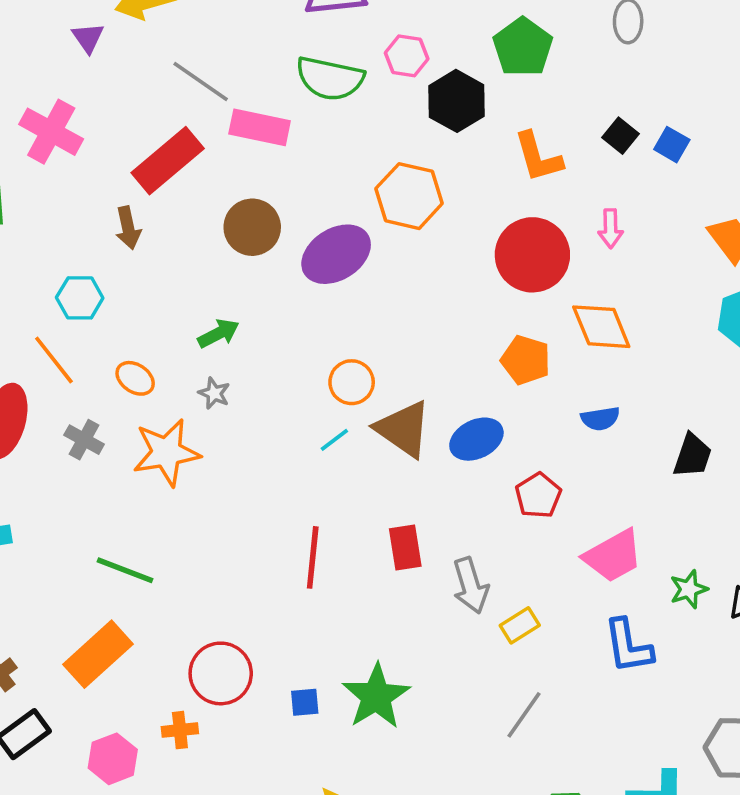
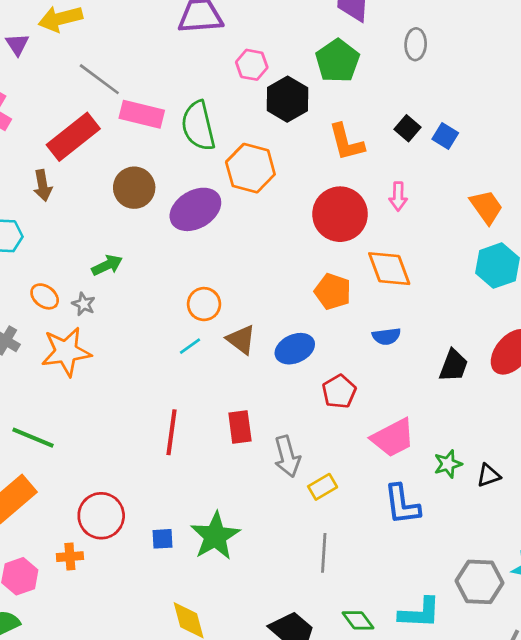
green semicircle: (330, 78) -> (198, 126), moved, turned 63
gray star: (214, 393) -> (84, 304), moved
brown triangle: (403, 429) -> (241, 340), size x0.7
gray line: (524, 715) -> (324, 553), turned -33

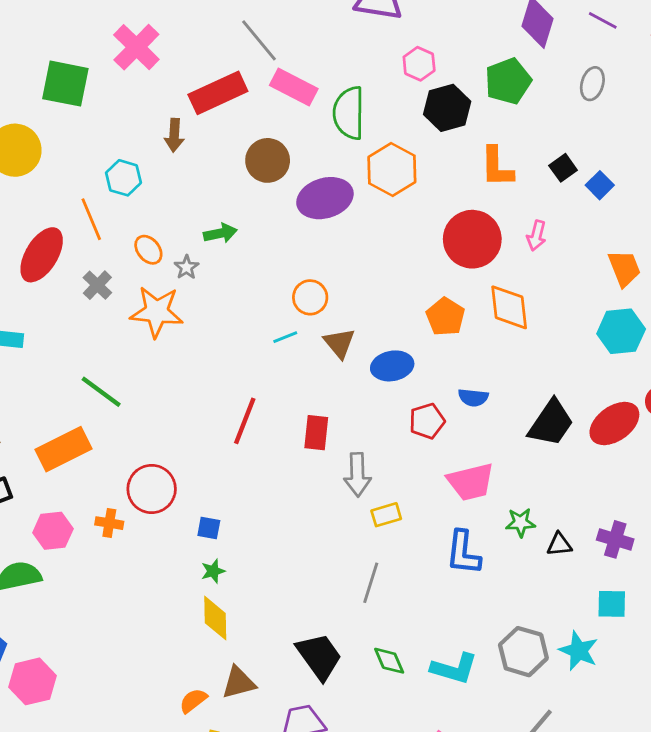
blue semicircle: (386, 336) -> (473, 398), moved
black trapezoid: (454, 366) -> (551, 423), size x1.4
green star: (215, 536) -> (213, 571), moved, size x0.5

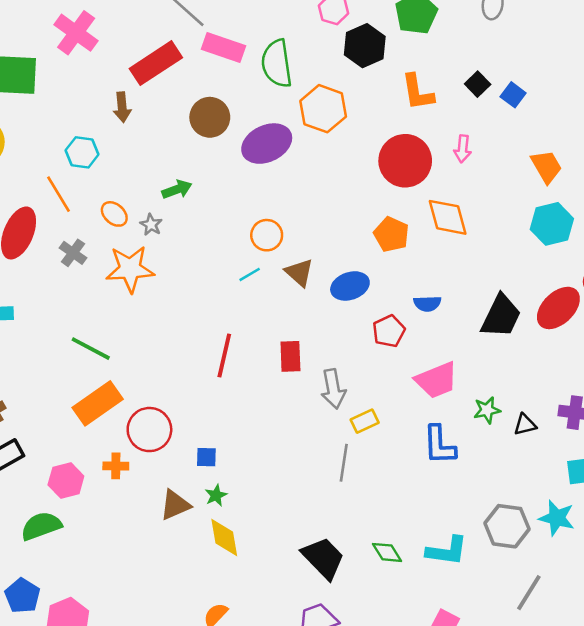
orange rectangle: (63, 449) -> (98, 403), moved
gray line: (371, 583) -> (344, 463), moved
brown triangle: (239, 683) -> (175, 505), moved

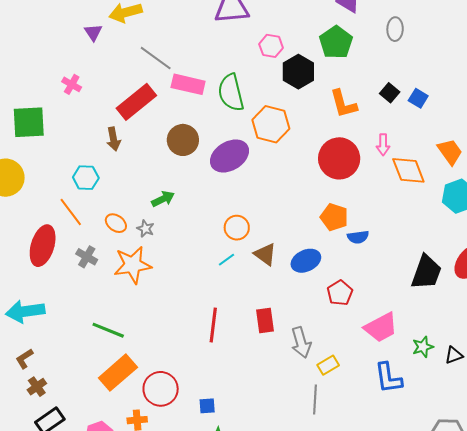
pink cross: (76, 33) -> (72, 84), size x0.6
orange diamond: (448, 217) -> (408, 170), moved
blue semicircle: (427, 304) -> (358, 237), moved

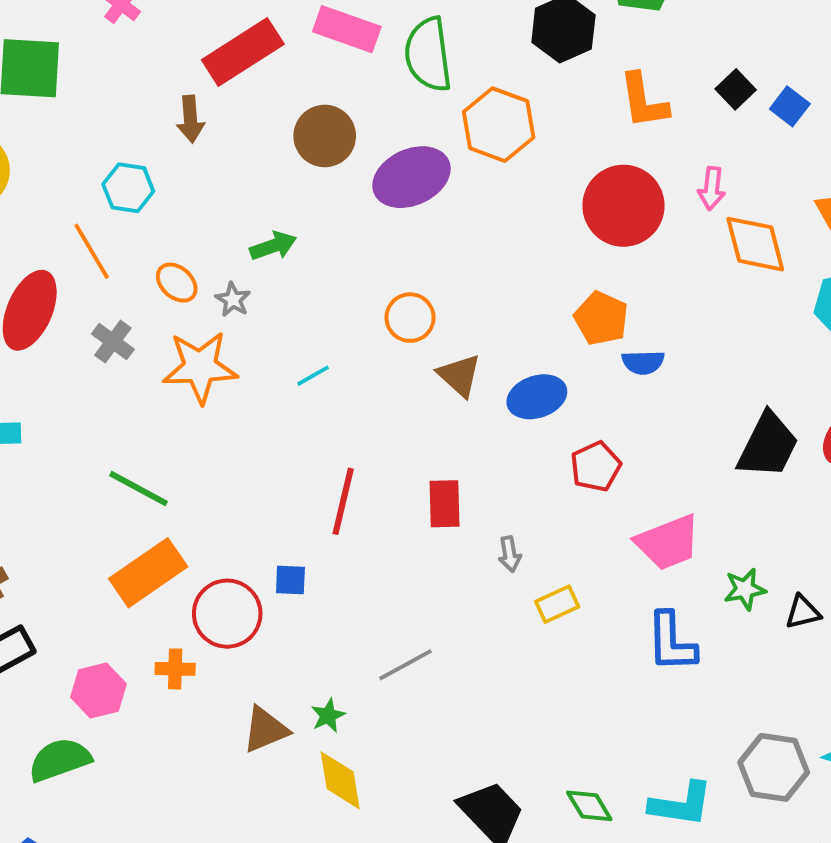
cyan line: (226, 260) -> (313, 376), moved
gray arrow: (301, 342) -> (510, 554), size x0.6
gray line: (315, 399) -> (405, 665), moved, turned 52
blue square: (207, 406) -> (290, 580), moved

